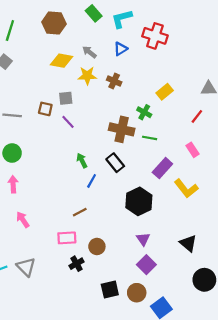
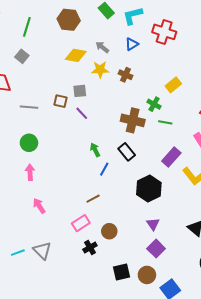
green line: (150, 138) -> (165, 122), moved
pink rectangle: (67, 238) -> (81, 223), turned -30

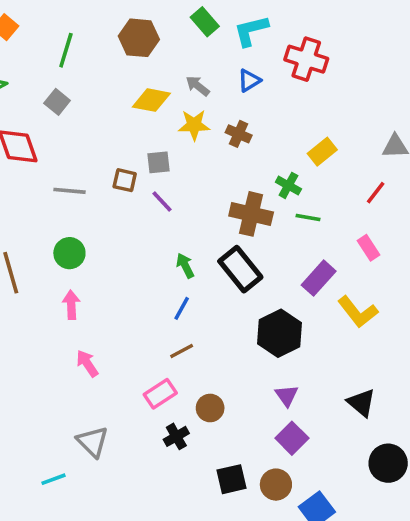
black rectangle: (127, 152) -> (240, 269), size x1.4
blue line: (104, 169) -> (182, 308), moved
cyan line: (18, 253) -> (53, 479), moved

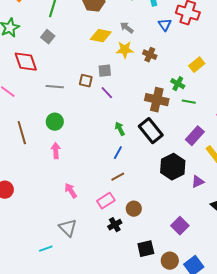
blue triangle: (249, 80) -> (165, 25), moved, turned -32
pink arrow: (87, 363) -> (71, 191), moved
purple triangle: (287, 396) -> (198, 182), moved, turned 40
brown circle: (276, 485) -> (170, 261), moved

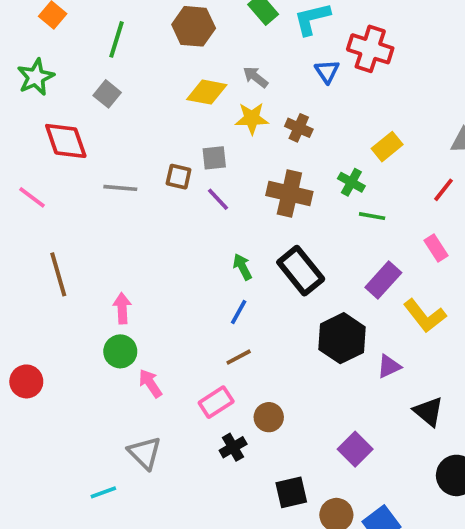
brown cross: (157, 100) -> (289, 194), moved
green circle: (55, 122) -> (120, 351), moved

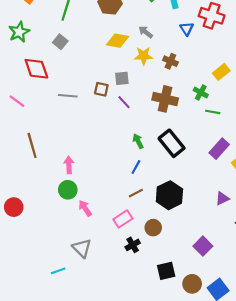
black hexagon: (342, 338) -> (169, 195), moved

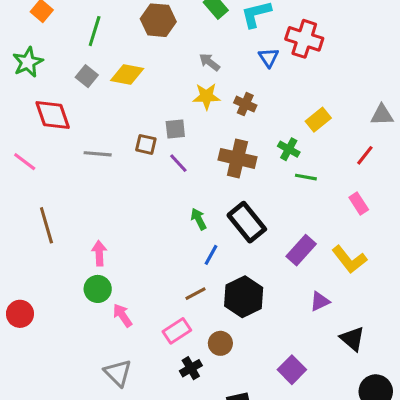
yellow diamond: (118, 41) -> (127, 75), moved
purple rectangle: (219, 149) -> (301, 250), moved
blue line: (136, 167) -> (211, 255), moved

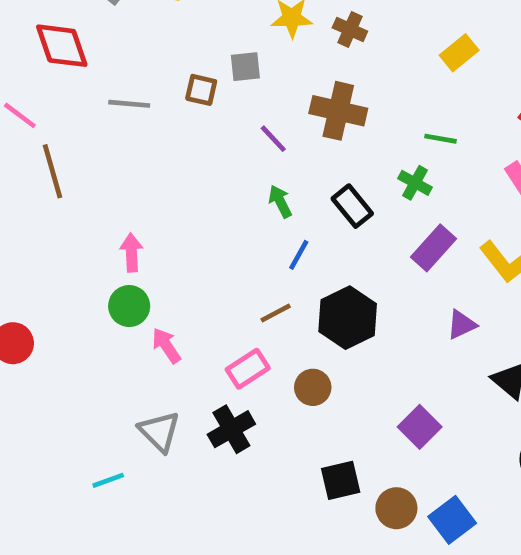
green cross: (289, 149) -> (415, 183), moved
purple line: (178, 163) -> (273, 139), moved
black rectangle: (247, 222) -> (352, 206), size x0.7
brown line: (46, 225) -> (52, 171), moved
black cross: (191, 368) -> (231, 429), moved, size x1.4

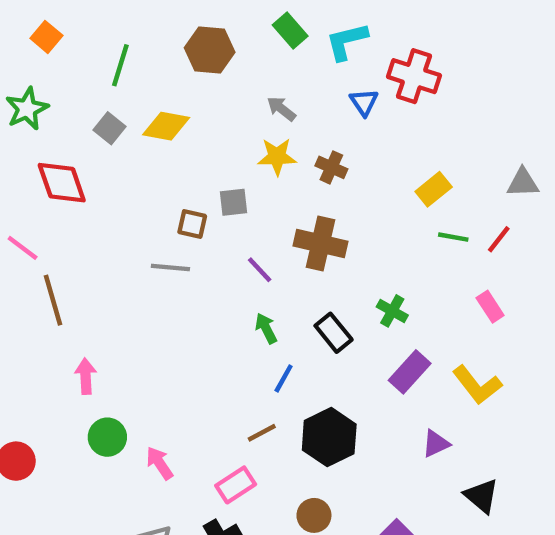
gray line: (129, 104) -> (170, 267), moved
green line: (441, 139) -> (453, 237), moved
pink arrow: (131, 253) -> (86, 376), moved
green circle: (129, 306) -> (107, 437), moved
brown circle: (313, 387) -> (314, 515), moved

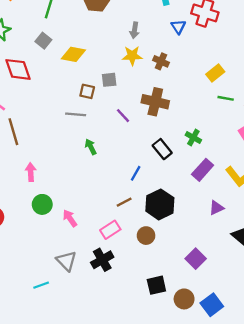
gray arrow: (281, 109) -> (134, 30), turned -119
yellow diamond: (166, 126) -> (73, 54), moved
green arrow: (266, 328) -> (91, 147), moved
brown circle: (314, 515) -> (146, 236), moved

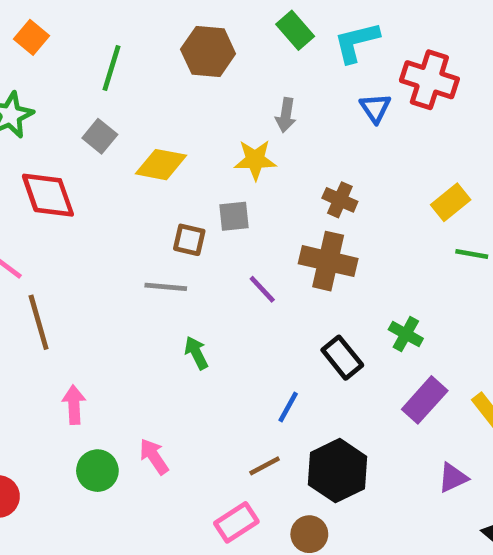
yellow star: (132, 56) -> (255, 160), moved
brown cross: (161, 61) -> (340, 200), moved
pink arrow: (70, 218) -> (154, 456), moved

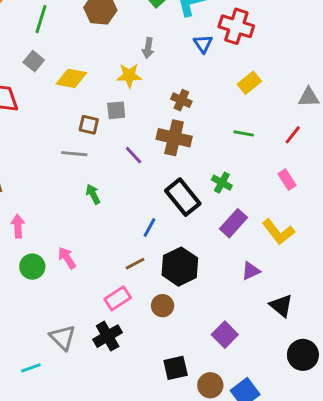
yellow rectangle: (451, 202) -> (249, 83), moved
green line: (472, 254) -> (244, 133), moved
black rectangle: (342, 358) -> (183, 197), size x1.4

